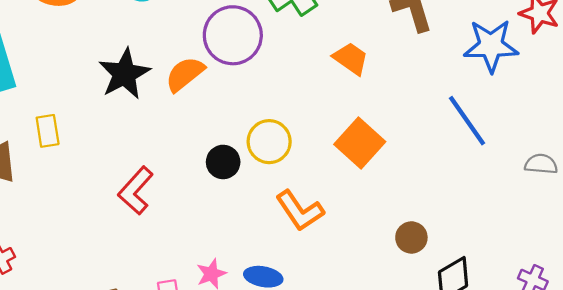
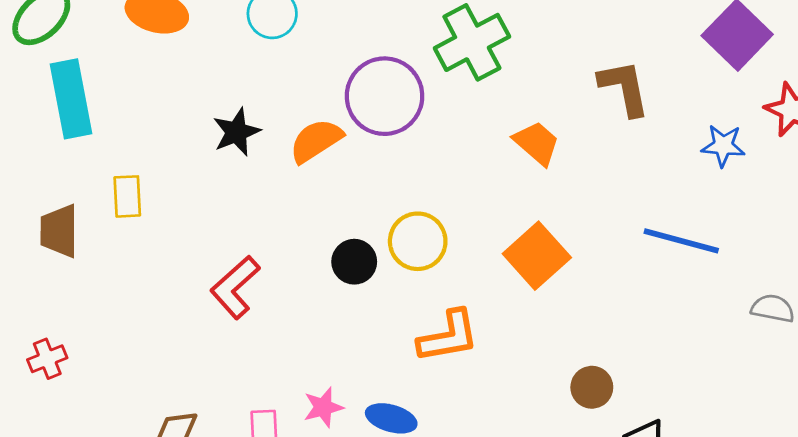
blue star: (491, 46) -> (723, 146), size x0.6
black star: (124, 74) -> (236, 132), size x0.7
blue line: (467, 121) -> (681, 241), turned -46
orange L-shape: (300, 211) -> (448, 336), turned -72

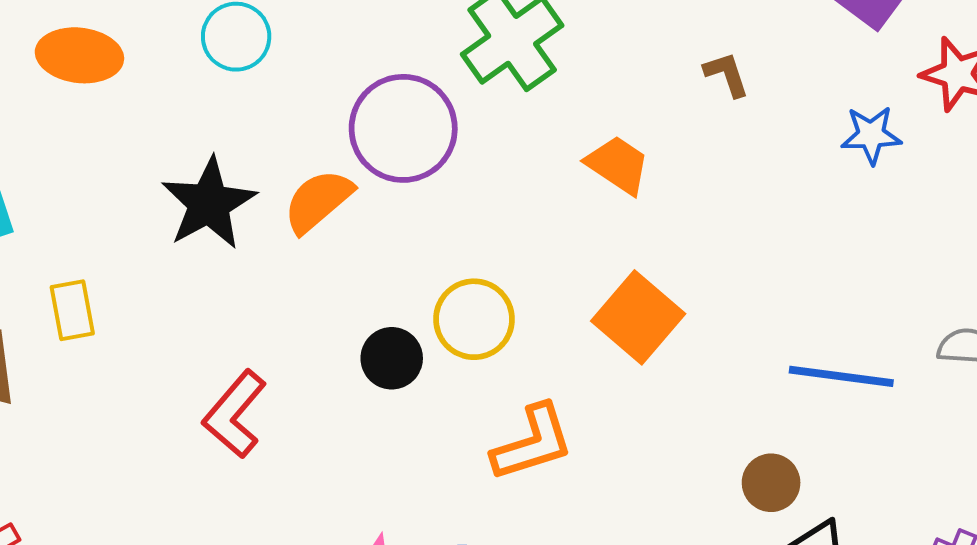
brown L-shape: (624, 88) -> (727, 74), size x0.6
black star: (236, 132) -> (209, 203), size x1.4
blue line: (681, 241) -> (841, 376), moved
brown circle: (592, 387) -> (771, 483), moved

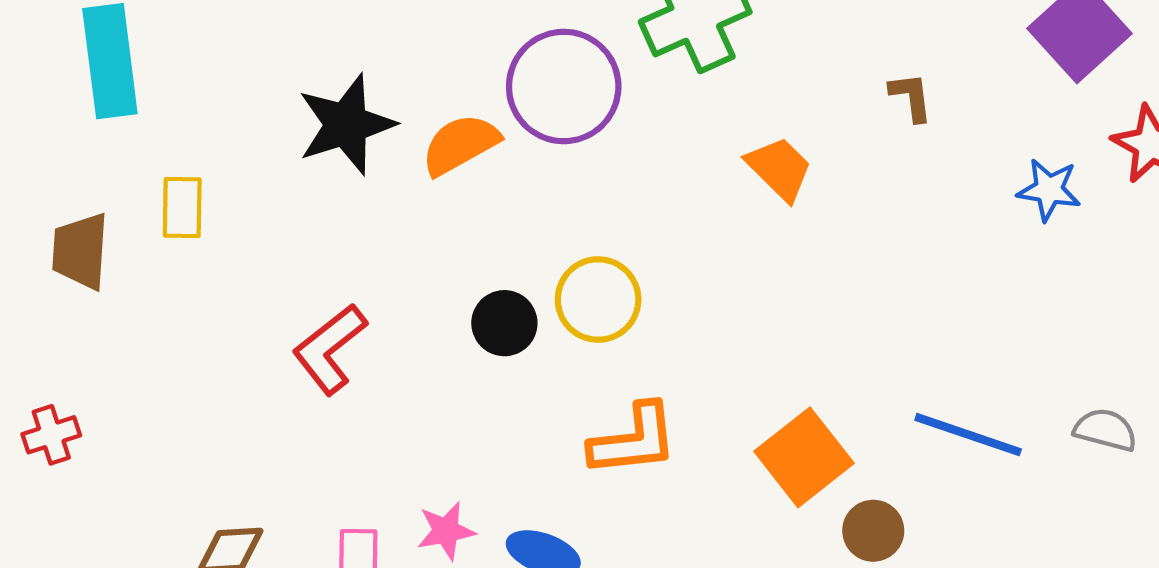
orange square: (638, 317) -> (804, 457), moved

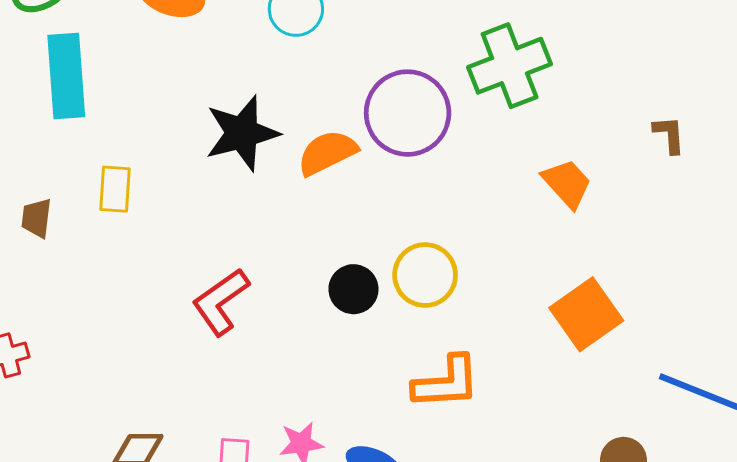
brown trapezoid: (80, 251) -> (36, 218), size x0.7
orange square: (804, 457) -> (586, 314), moved

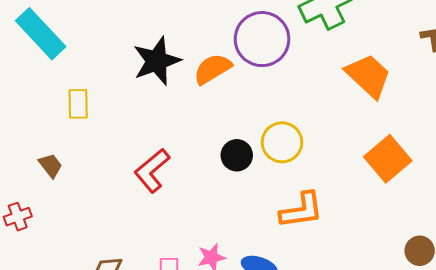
cyan rectangle: (66, 76) -> (41, 34), turned -34
orange trapezoid: (567, 183) -> (368, 76), size x1.4
brown trapezoid: (36, 218) -> (51, 165), moved, turned 140

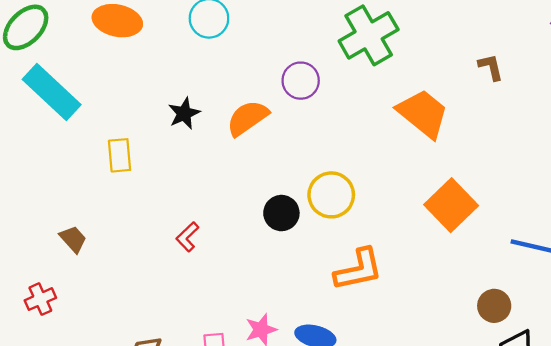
purple circle: (262, 39) -> (301, 81), size x0.6
black star: (157, 61) -> (184, 113), size x0.6
yellow rectangle: (78, 104) -> (120, 155), moved
red L-shape: (152, 171) -> (187, 237), size x0.6

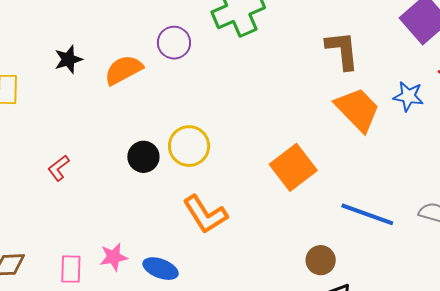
brown L-shape: (491, 67) -> (342, 50), size x1.6
orange trapezoid: (423, 113) -> (357, 109), moved
orange L-shape: (358, 270) -> (205, 214), turned 63

